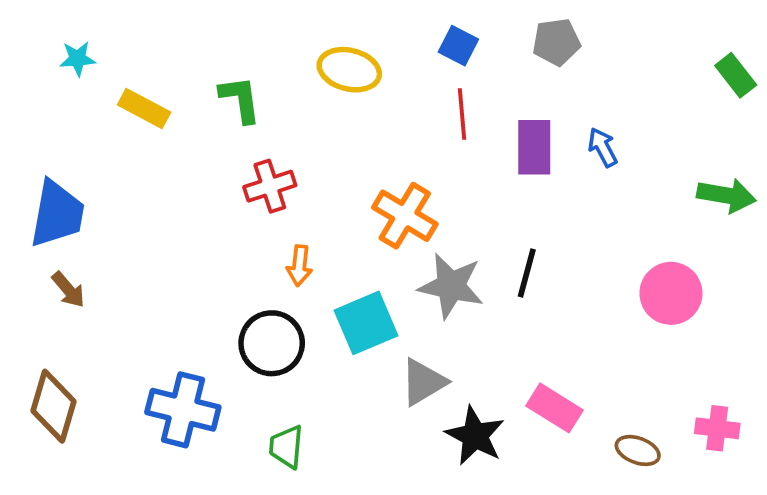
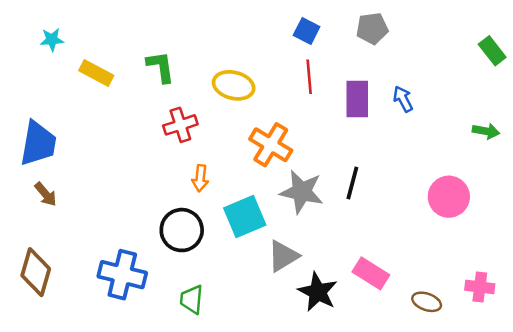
yellow ellipse: (349, 70) -> (234, 85), moved
green arrow: (726, 195) -> (486, 131), size x0.7

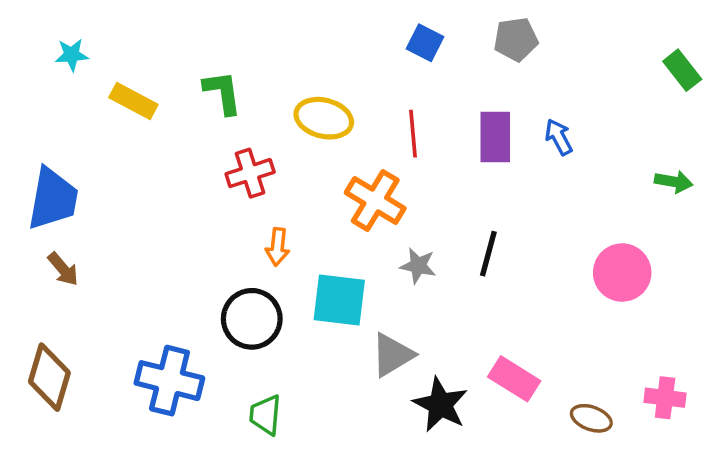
red line: (309, 77) -> (413, 134), moved
gray star: (302, 192) -> (418, 266), size x0.6
cyan square: (245, 216) -> (339, 300), turned 30

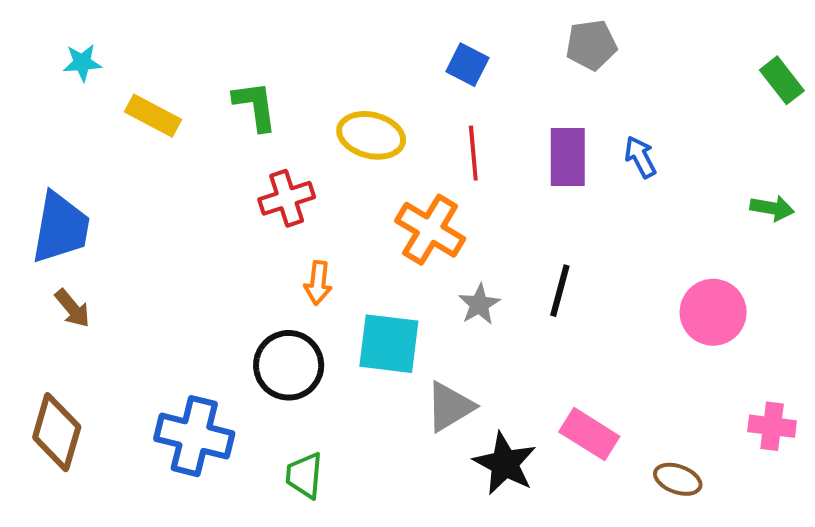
blue square: (425, 43) -> (467, 65), moved
gray star: (418, 266) -> (479, 304), turned 30
pink cross: (665, 398) -> (772, 426), moved

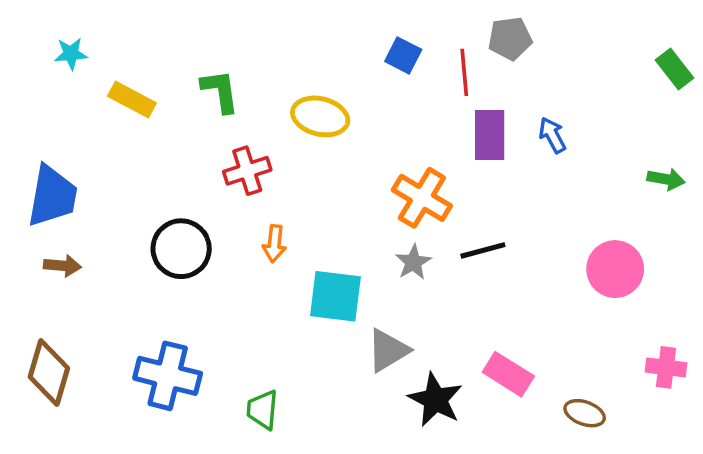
red line: (473, 153) -> (464, 72), moved
orange cross: (430, 230) -> (422, 198), moved
black line: (560, 291) -> (483, 250), turned 60
brown arrow: (72, 308) -> (62, 266), turned -45
black circle: (289, 365) -> (181, 249), moved

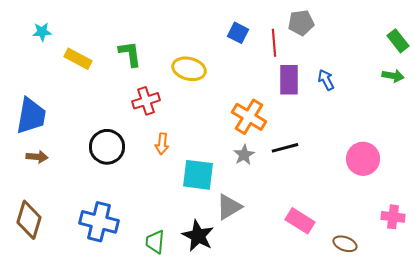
green arrow: (666, 179) -> (393, 76), moved
black star: (435, 400) -> (198, 236), moved

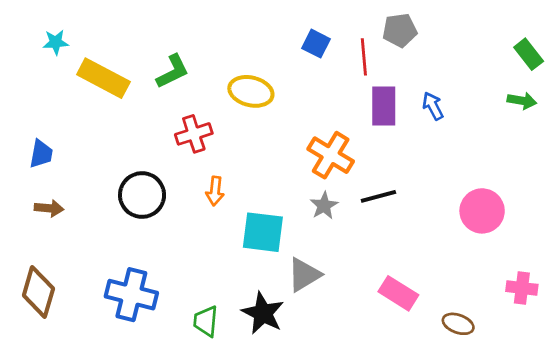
green L-shape: (130, 54) -> (173, 71), turned 72
yellow rectangle: (78, 59) -> (103, 78), size x1.4
blue trapezoid: (31, 116) -> (41, 154), size x0.6

